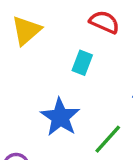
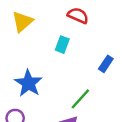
blue star: (60, 117) -> (28, 83), moved

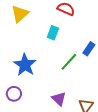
green line: (80, 99) -> (69, 62), moved

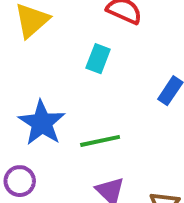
green line: (69, 62) -> (100, 141), moved, turned 36

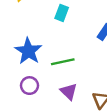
purple circle: (20, 181) -> (29, 86), moved

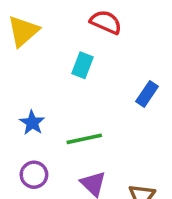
blue star: (28, 51) -> (32, 123), size x0.6

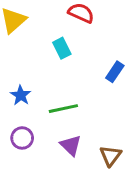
cyan rectangle: (82, 65) -> (62, 48), turned -48

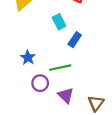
blue rectangle: (115, 72) -> (75, 40), moved
purple circle: (22, 138) -> (40, 83), moved

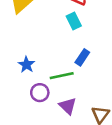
cyan rectangle: (59, 22) -> (74, 21), moved
blue rectangle: (75, 40) -> (82, 57), moved

